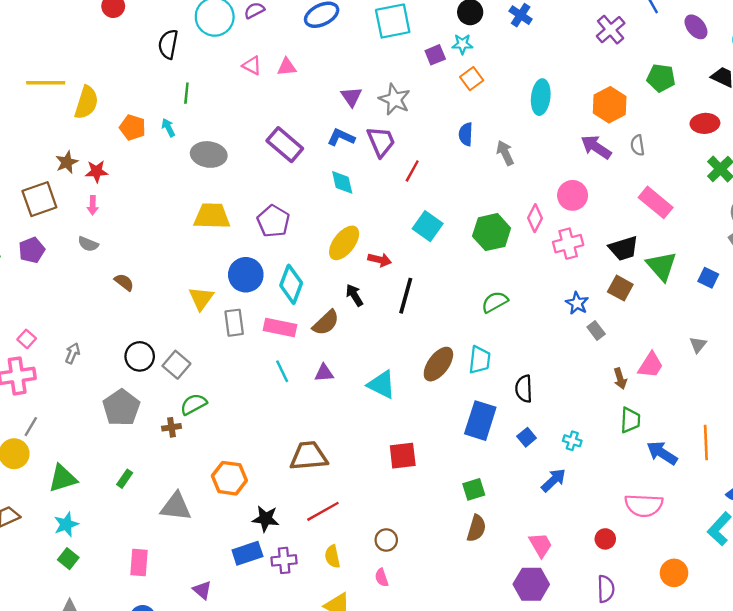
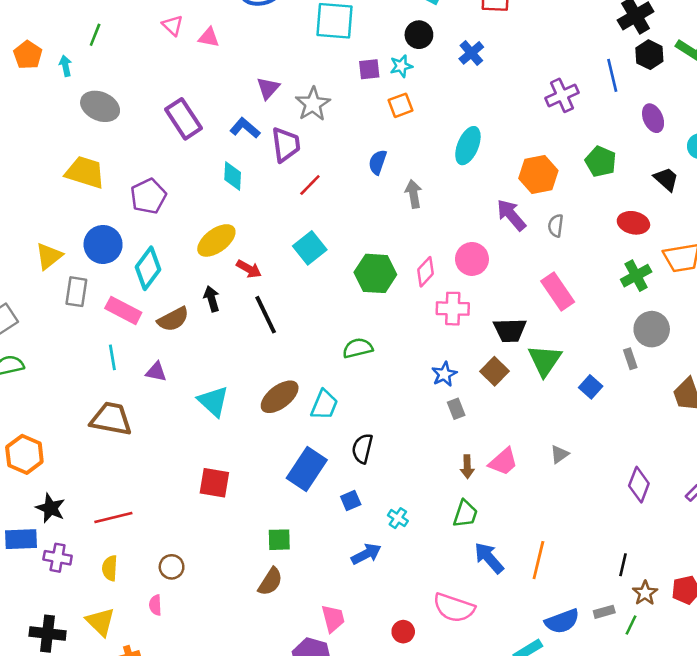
cyan star: (462, 44) -> (401, 66), turned -30
black line: (406, 296) -> (266, 315), turned -57
brown trapezoid: (309, 456) -> (111, 419), moved

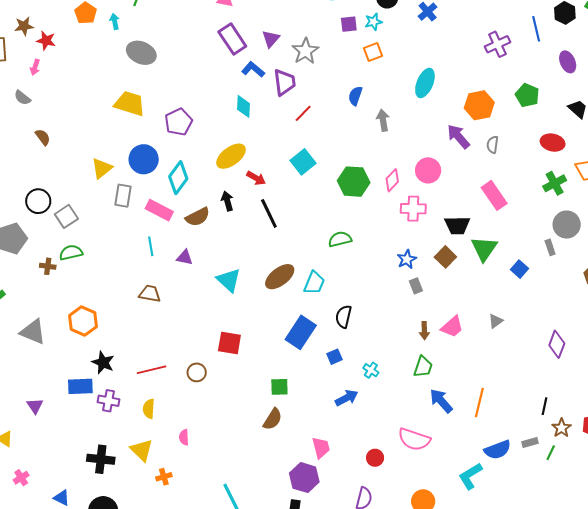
purple rectangle: (183, 119) -> (232, 39), moved
brown trapezoid: (111, 419) -> (150, 294), size x0.7
brown circle: (172, 567) -> (197, 372), moved

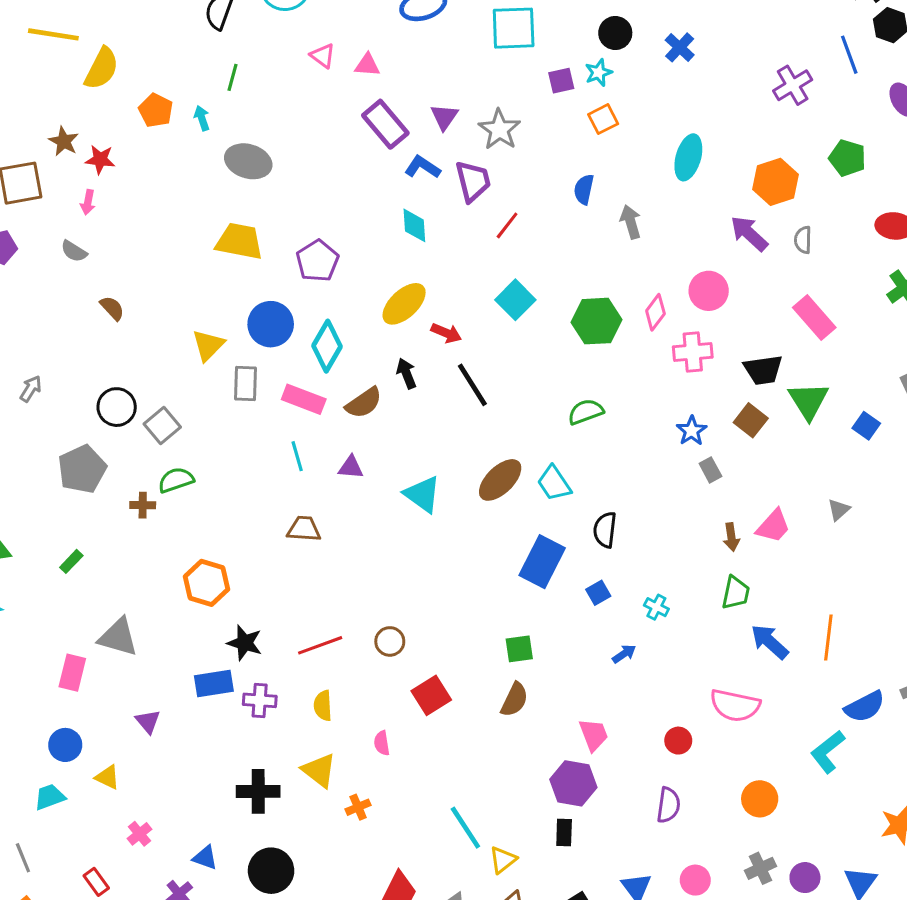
brown star: (24, 26) -> (64, 141), turned -30
cyan trapezoid: (314, 283) -> (554, 483), turned 130
gray triangle: (33, 332) -> (118, 637), moved
red square: (229, 343) -> (431, 695), moved, turned -35
blue arrow: (347, 398) -> (624, 654), size x0.7

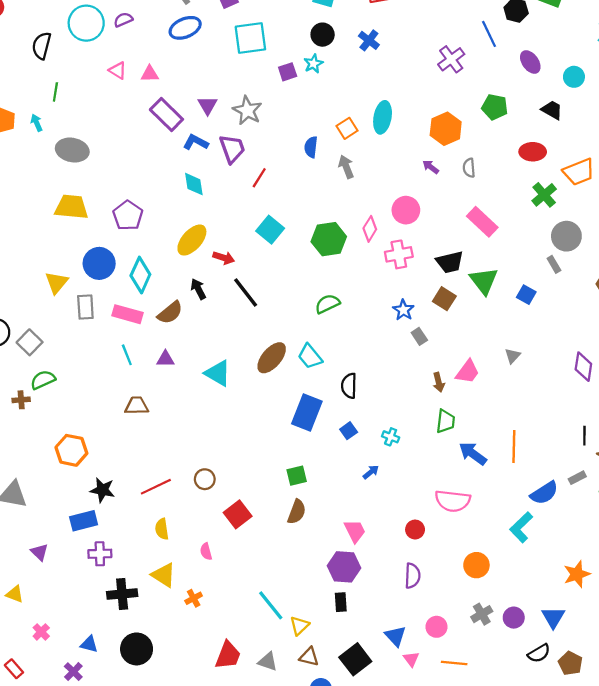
orange square: (603, 119) -> (347, 128), moved
purple arrow: (749, 233) -> (431, 167), size x0.6
purple cross: (260, 700) -> (100, 554), moved

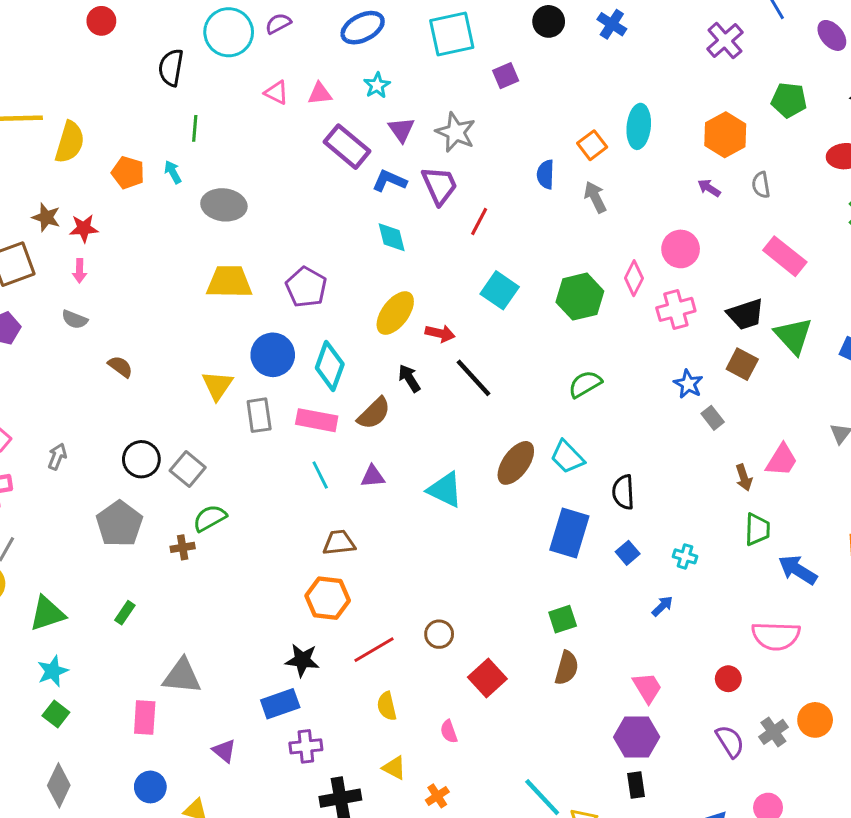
cyan star: (313, 64) -> (377, 85), moved
orange hexagon: (71, 450) -> (328, 598), moved
yellow triangle: (164, 575) -> (394, 768), size x0.7
purple semicircle: (412, 576) -> (730, 741), turned -30
gray cross: (482, 614) -> (773, 732), moved

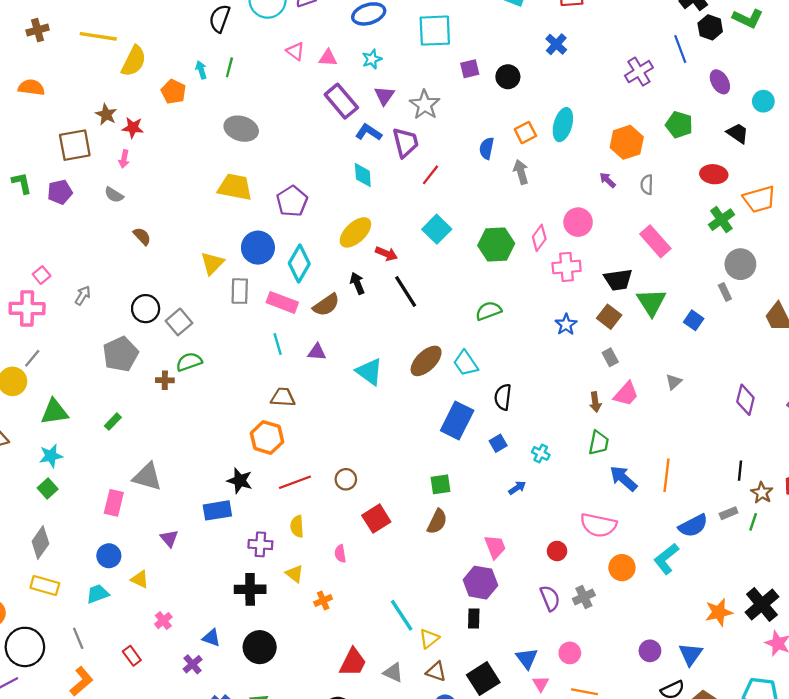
black circle: (549, 21) -> (508, 77), moved
cyan arrow: (173, 172) -> (201, 70), moved
gray rectangle: (713, 418) -> (610, 357), moved
orange circle: (815, 720) -> (622, 568), moved
purple cross: (306, 746) -> (260, 544), moved

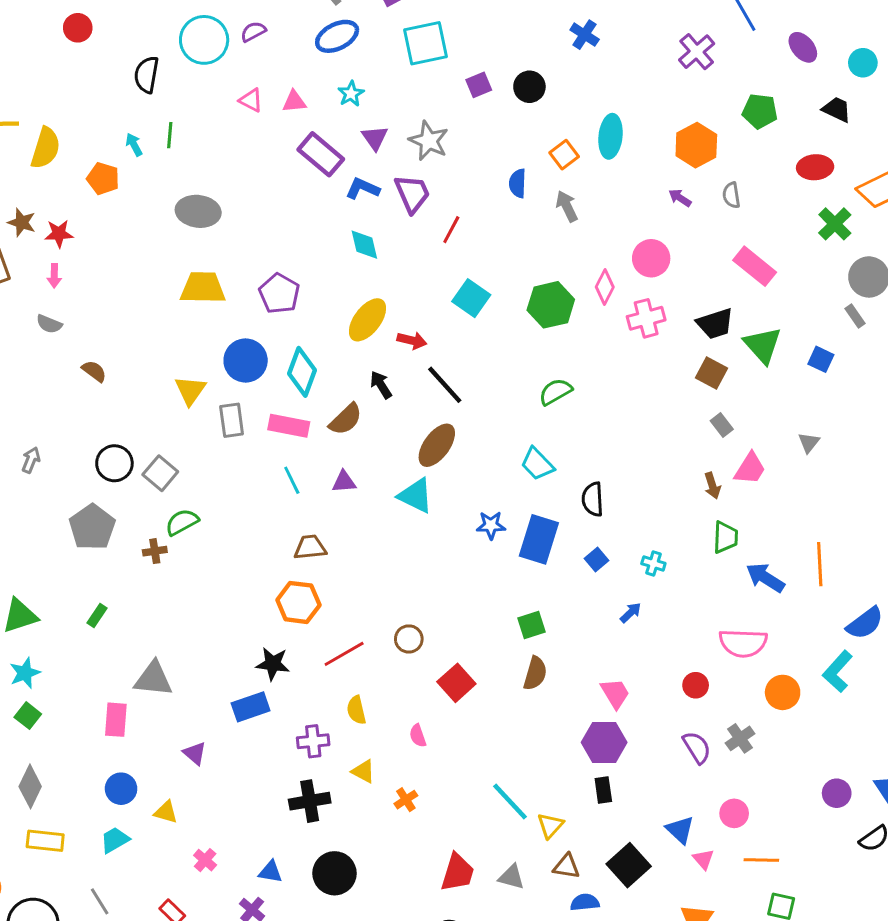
blue star: (566, 324) -> (491, 525), moved, turned -30
brown ellipse: (426, 361) -> (437, 445), moved

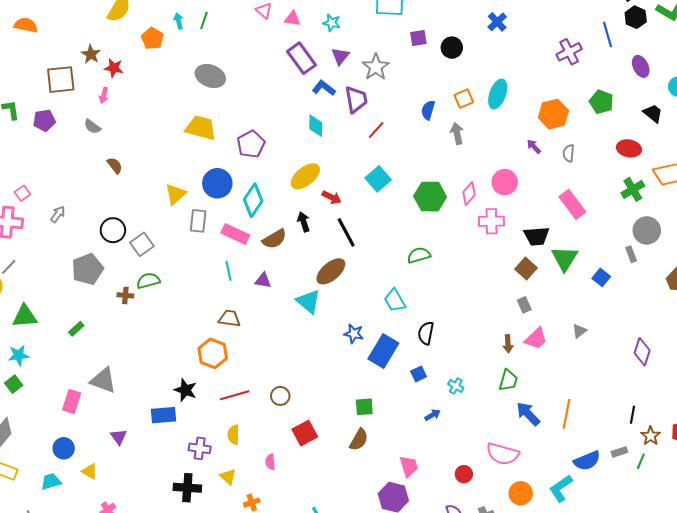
cyan star: (351, 94) -> (332, 23), turned 30

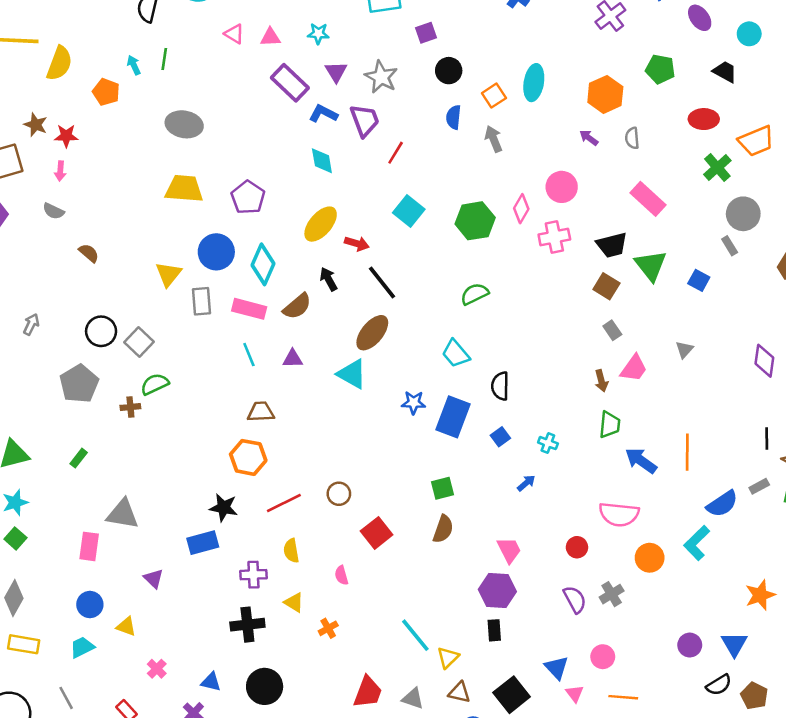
black circle: (452, 48) -> (449, 71), moved

